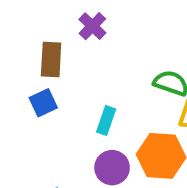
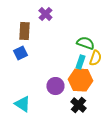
cyan rectangle: (106, 120) -> (80, 62), moved

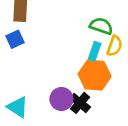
purple circle: (55, 86) -> (61, 99), moved
black cross: (78, 105) -> (80, 103), moved

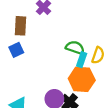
green semicircle: (101, 26) -> (75, 48), moved

